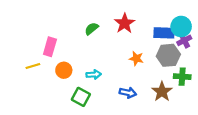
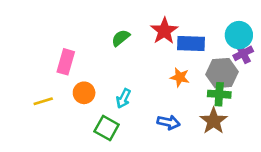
blue rectangle: (164, 33) -> (191, 44), moved
yellow line: (33, 66) -> (43, 101), moved
cyan arrow: (94, 74) -> (123, 98), turned 120
green cross: (182, 77) -> (219, 94), moved

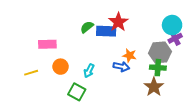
blue rectangle: (191, 44) -> (106, 31), moved
pink rectangle: (66, 62) -> (47, 44), turned 72
blue arrow: (169, 122) -> (121, 67), moved

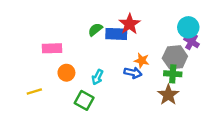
purple cross: (175, 38) -> (192, 42), turned -32
yellow line: (31, 73) -> (34, 92), moved

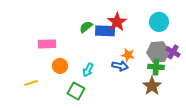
cyan circle: (188, 27) -> (159, 22), moved
purple cross: (192, 42) -> (173, 52), moved

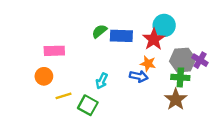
red star: (117, 22) -> (154, 39), moved
cyan circle: (159, 22) -> (164, 25), moved
orange circle: (60, 66) -> (44, 76), moved
yellow line: (31, 83) -> (64, 96), moved

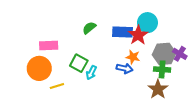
blue rectangle: (121, 36) -> (123, 32), moved
orange circle: (44, 76) -> (39, 68), size x1.5
green square: (88, 105) -> (79, 63), moved

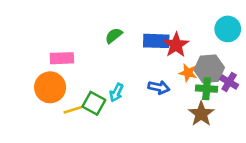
cyan circle: (147, 23) -> (228, 29), moved
purple cross: (180, 54) -> (229, 82), moved
orange star: (133, 57) -> (188, 73), moved
green square: (79, 63) -> (94, 103), moved

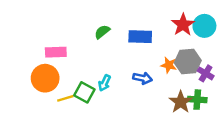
red star: (176, 45) -> (183, 25), moved
green cross: (207, 89) -> (197, 100), moved

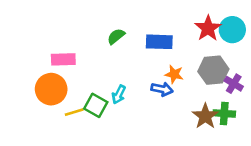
orange star: (169, 65) -> (174, 74), moved

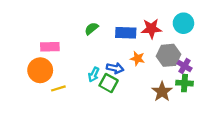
red star: (208, 28) -> (151, 29), moved, turned 30
blue arrow: (162, 89) -> (115, 68), moved
green square: (96, 105) -> (109, 83), moved
green cross: (224, 113) -> (185, 83), moved

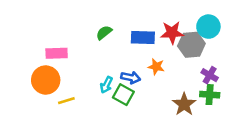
gray hexagon: (168, 55) -> (191, 45), moved

